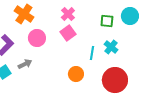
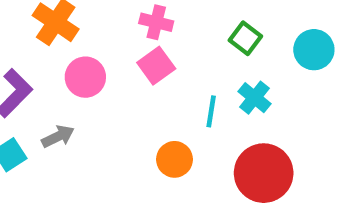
pink cross: (68, 14) -> (156, 22), turned -32
cyan circle: (130, 16) -> (314, 50), moved
green square: (107, 21) -> (245, 38), turned 32

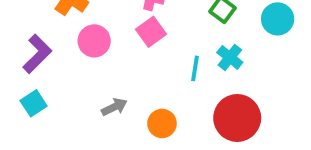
gray arrow: (58, 137) -> (114, 107), moved
orange circle: (174, 159) -> (162, 123), moved

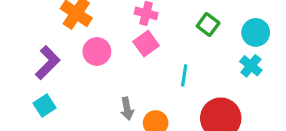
cyan cross: (230, 57) -> (251, 66), moved
gray arrow: (114, 107) -> (127, 109), moved, turned 105

